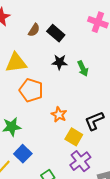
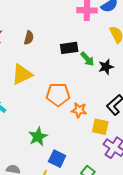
black rectangle: (56, 33) -> (69, 48), moved, turned -30
black star: (60, 62) -> (106, 67), moved
orange pentagon: (31, 90) -> (58, 95), moved

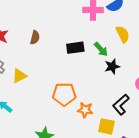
green arrow: (87, 59) -> (101, 49), moved
yellow triangle: (22, 74) -> (19, 76), moved, size x0.7

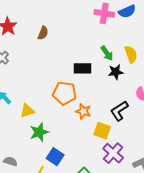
yellow semicircle: (123, 34) -> (131, 54), moved
black rectangle: (75, 48) -> (83, 68), moved
yellow triangle: (19, 76) -> (27, 111), moved

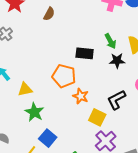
green star: (39, 132) -> (34, 112), turned -30

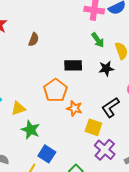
brown semicircle: (49, 14) -> (34, 39), moved
green arrow: (110, 41) -> (98, 40), moved
orange pentagon: (64, 76) -> (55, 90), turned 30

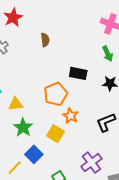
brown semicircle: (34, 39) -> (45, 40), turned -40
yellow square: (93, 127) -> (56, 134), moved

